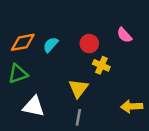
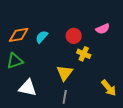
pink semicircle: (124, 35) -> (103, 29), turned -72
yellow arrow: (132, 106) -> (109, 88), turned -126

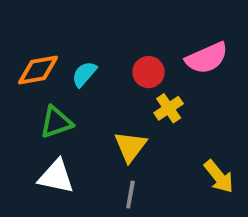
pink semicircle: (103, 29) -> (207, 58), size x1.5
yellow cross: (84, 54) -> (169, 108), turned 32
green triangle: (15, 61) -> (56, 122), moved

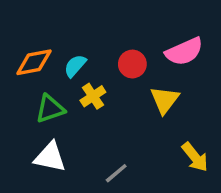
yellow cross: (169, 108) -> (93, 96), moved
yellow triangle: (130, 146) -> (165, 100), moved
gray line: (130, 195) -> (116, 173), turned 40

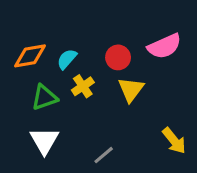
yellow triangle: (165, 100) -> (131, 89), moved
white triangle: (50, 157) -> (44, 141), turned 48

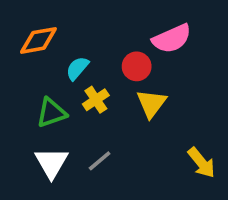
pink semicircle: (164, 46) -> (172, 39), moved
orange diamond: (30, 56) -> (38, 40), moved
gray line: (104, 155) -> (100, 161), moved

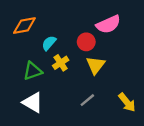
gray line: (100, 161) -> (87, 100), moved
white triangle: (51, 163) -> (33, 102), turned -30

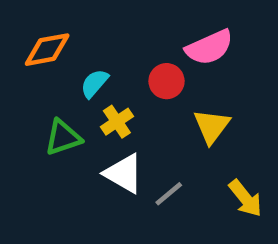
yellow triangle: (96, 65) -> (212, 126), moved
white triangle: (33, 102) -> (124, 173), moved

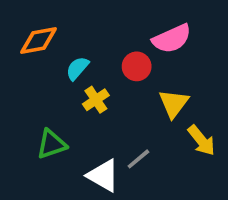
green triangle: (63, 137) -> (51, 144), moved
white triangle: (124, 173) -> (103, 176), moved
yellow arrow: (245, 198) -> (201, 140), moved

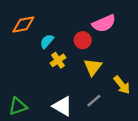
yellow triangle: (174, 103) -> (93, 67), moved
green triangle: (51, 144) -> (18, 106), moved
gray line: (138, 159) -> (94, 101), moved

